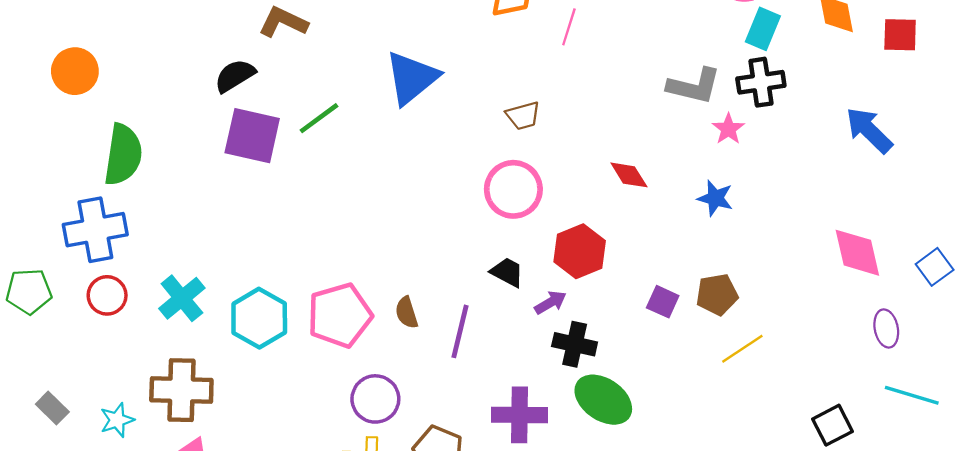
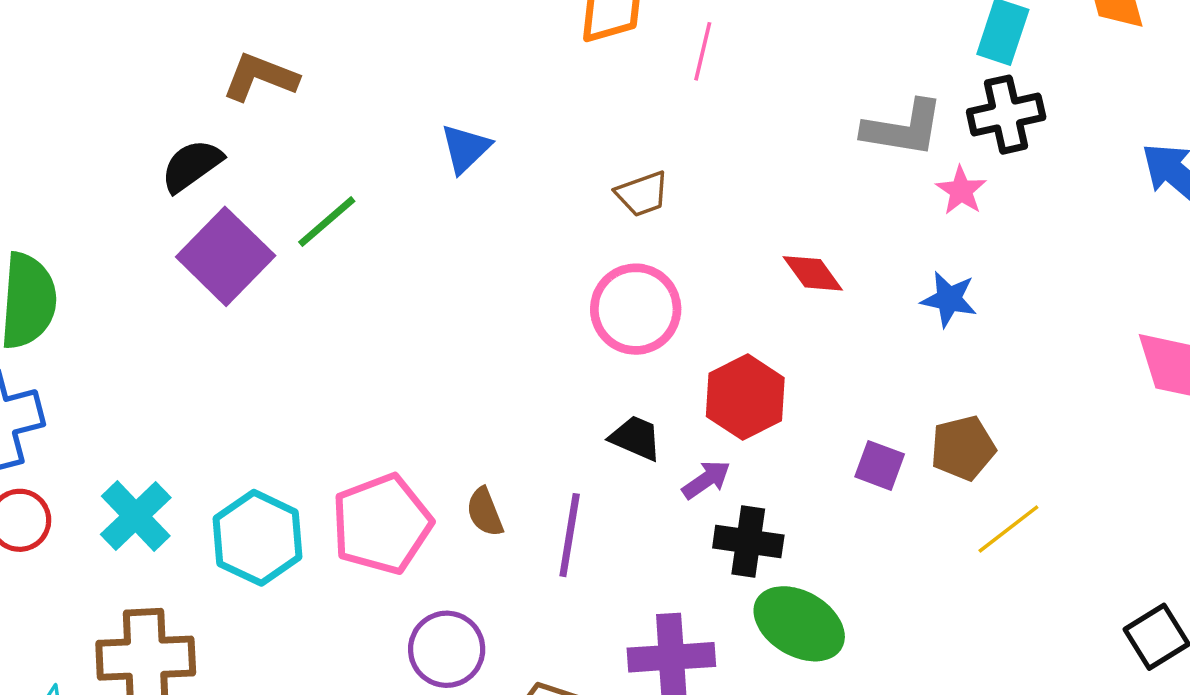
blue triangle: (412, 78) -> (465, 148), size x0.6
purple square: (252, 136) -> (226, 256), turned 36

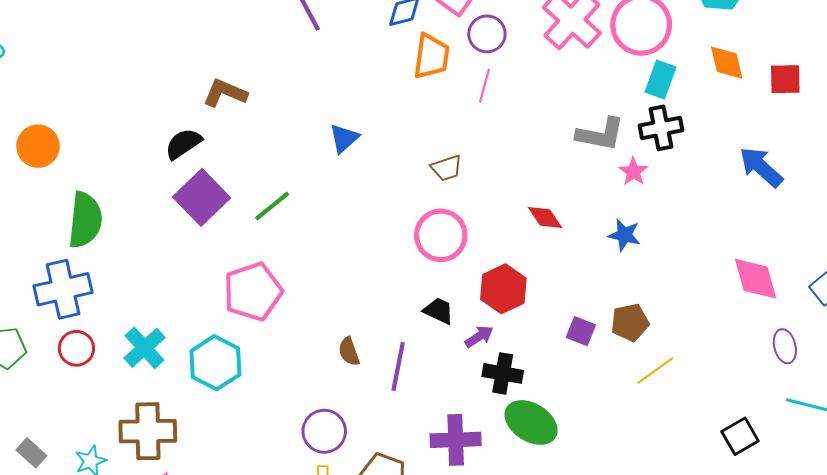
green line: (327, 222) -> (272, 206), moved
pink pentagon: (382, 524) -> (253, 292), moved

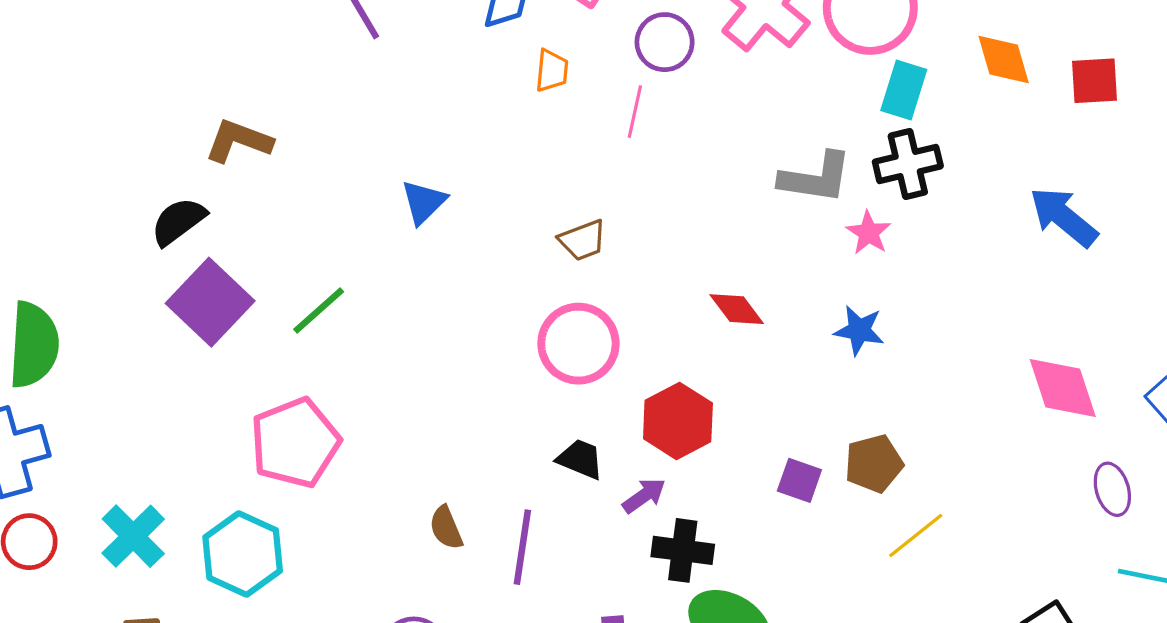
purple circle: (487, 34) -> (665, 42), moved
orange trapezoid: (431, 56) -> (552, 71), size x0.6

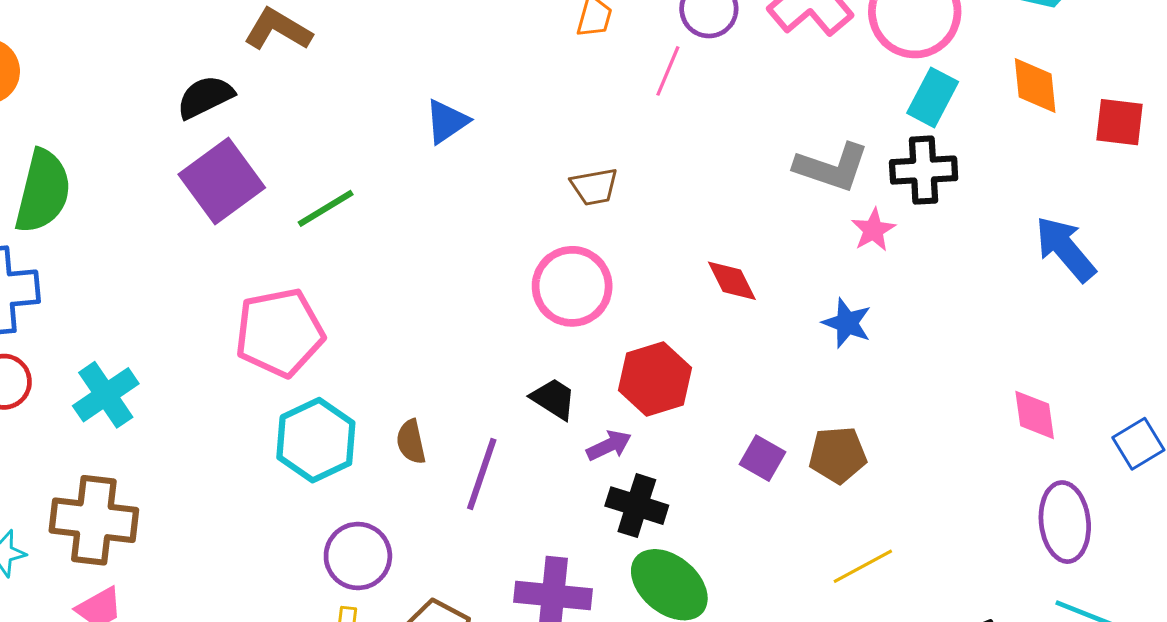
pink diamond: (1063, 388) -> (1035, 415), size x0.7
purple ellipse: (1112, 489) -> (1065, 522), size x1.5
yellow line: (916, 535) -> (863, 566), moved
cyan hexagon: (243, 554) -> (316, 440), moved

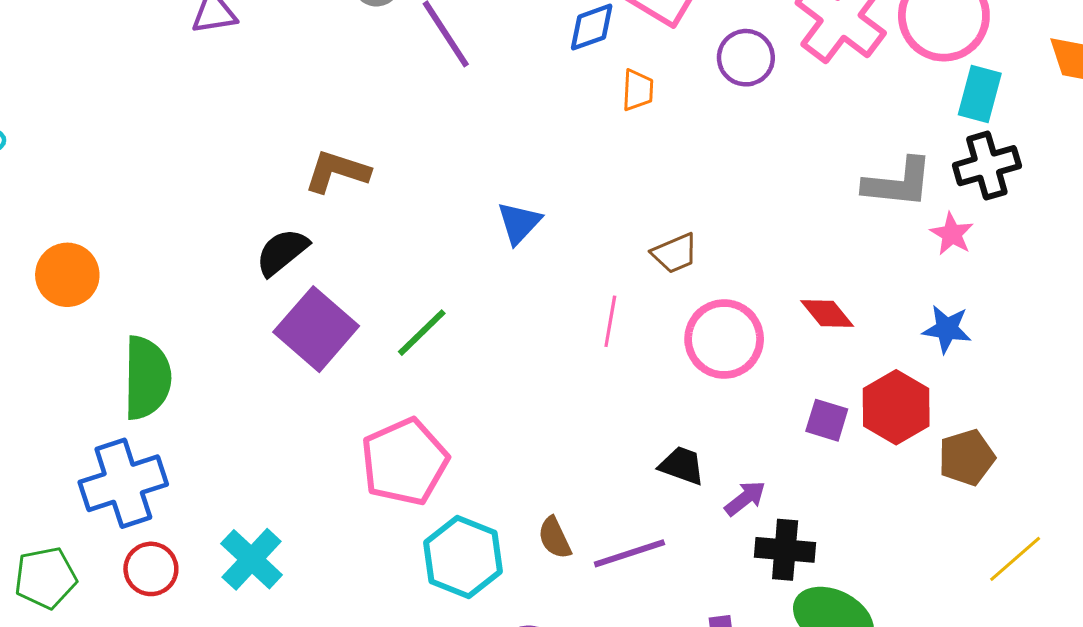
pink line: (668, 71) -> (610, 321), moved
pink circle: (572, 286) -> (724, 339), moved
red hexagon: (655, 379) -> (896, 407), moved
purple square: (762, 458) -> (827, 420), moved
purple line: (482, 474) -> (629, 553), turned 66

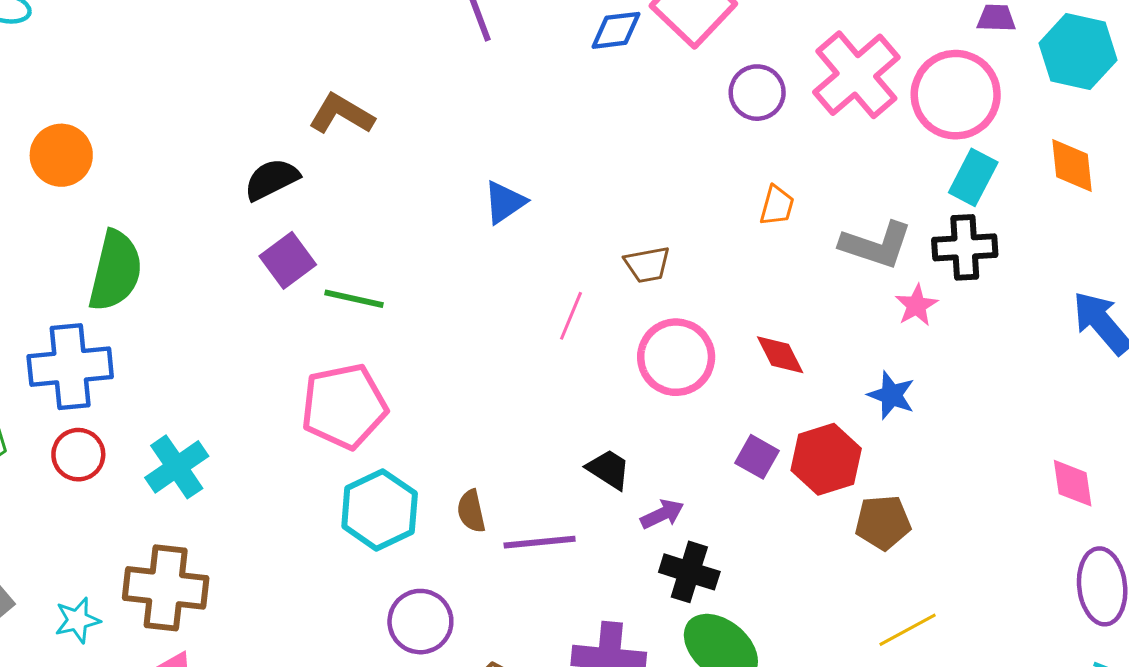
orange trapezoid: (638, 90) -> (777, 206), moved
purple square: (316, 329) -> (288, 260), size x0.7
green line: (422, 333) -> (354, 299), moved, turned 44

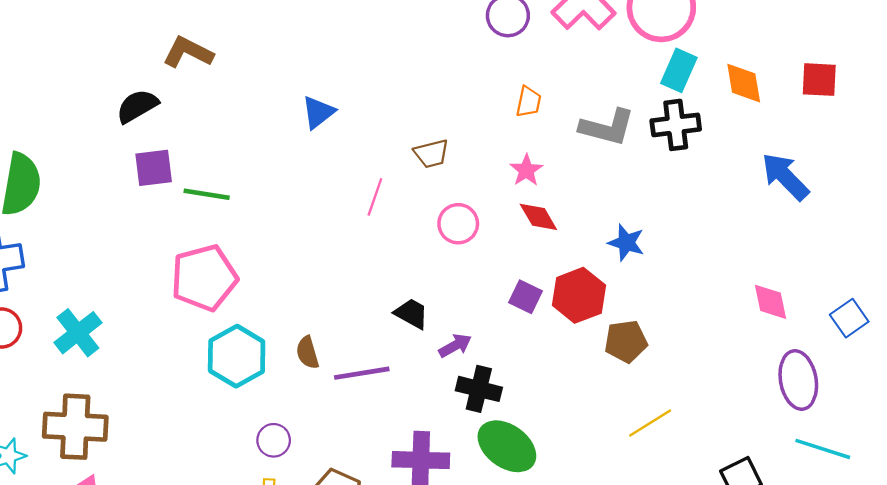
orange diamond: (1072, 166) -> (744, 83), moved
purple square: (288, 260) -> (154, 168), turned 33
pink star: (916, 305) -> (526, 170), moved
pink circle: (676, 357) -> (458, 224), size x0.7
purple circle: (420, 622) -> (274, 440), size x0.7

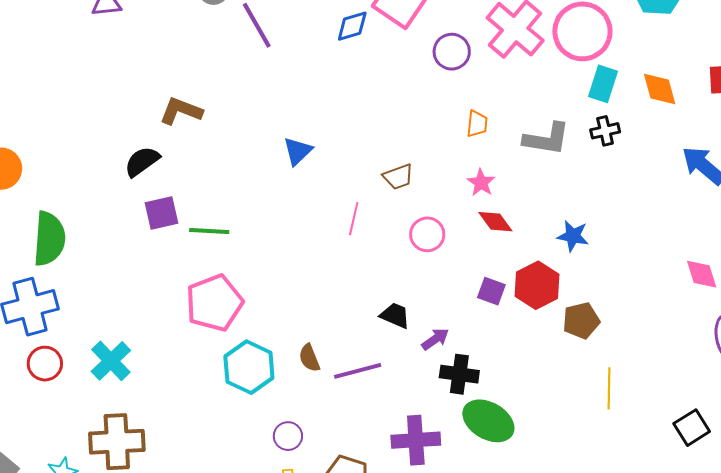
black cross: (676, 125) -> (605, 131), size x0.7
yellow line: (650, 423) -> (609, 388), turned -51

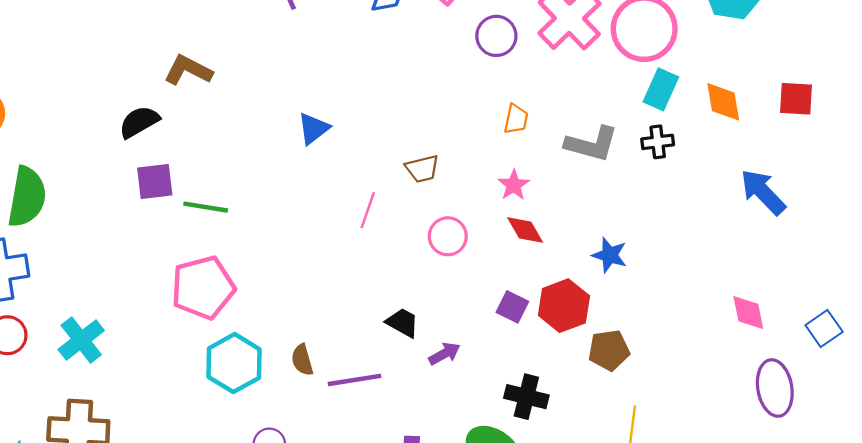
black cross: (459, 374) -> (526, 397), moved

